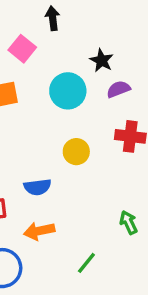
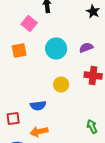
black star: (102, 60) -> (93, 12), moved

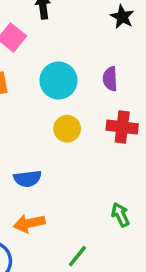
purple semicircle: (86, 48) -> (110, 79), turned -72
yellow circle: (61, 85) -> (67, 129), moved

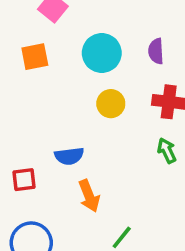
green arrow: (120, 215) -> (167, 151), moved
orange arrow: (29, 223) -> (89, 196), moved, turned -100

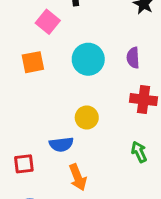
yellow circle: (111, 104) -> (87, 118), moved
green arrow: (167, 151) -> (139, 152), moved

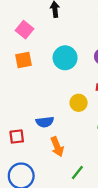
pink square: (48, 22) -> (25, 30), moved
yellow circle: (87, 118) -> (79, 103), moved

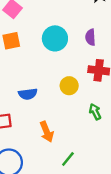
blue semicircle: (45, 122) -> (28, 94), moved

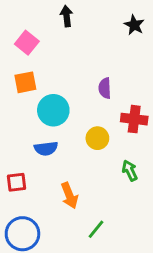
purple semicircle: (90, 37) -> (105, 88), moved
cyan circle: (55, 38) -> (53, 110), moved

